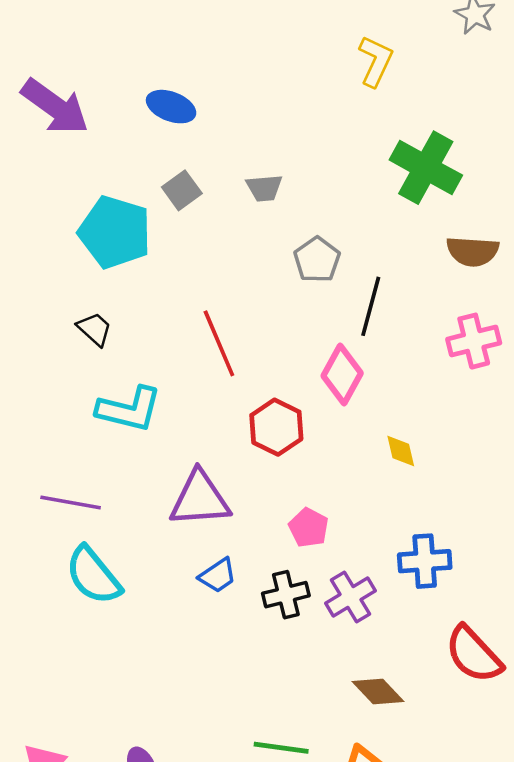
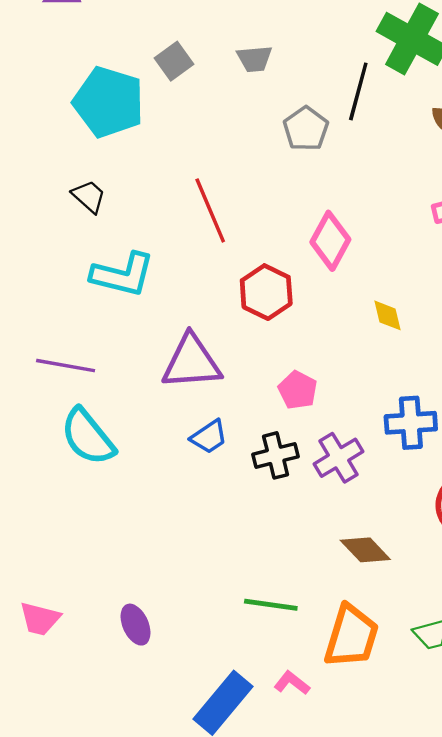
black line: (371, 306) -> (358, 91), moved

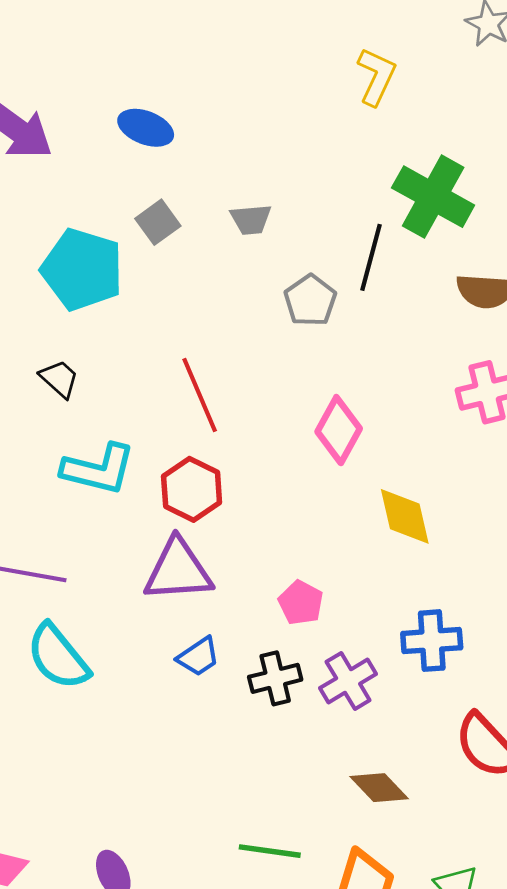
red hexagon: (266, 292) -> (192, 489), moved
yellow diamond: (387, 315) -> (405, 516), size x1.6

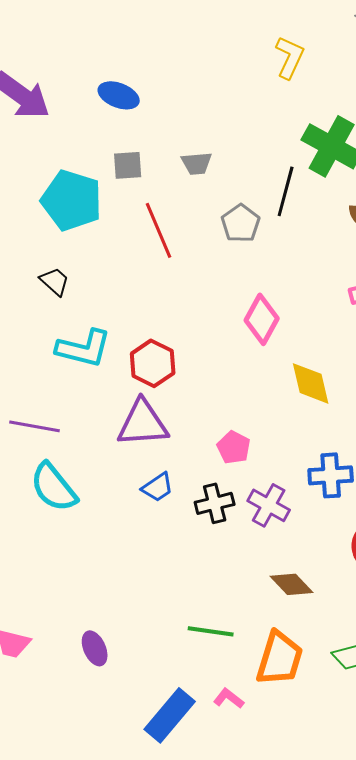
gray square: (158, 222) -> (128, 165), turned 32
red line: (200, 395) -> (159, 230), moved
purple cross: (348, 681) -> (269, 505), turned -30

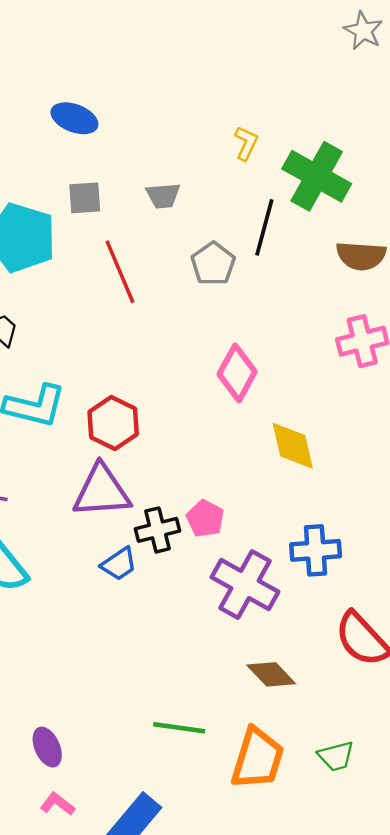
yellow L-shape: (290, 57) -> (246, 143), moved, size x0.7
black cross: (215, 503) -> (157, 530), moved
purple cross: (269, 505) -> (245, 584), size x1.4
pink L-shape: (229, 698) -> (57, 804), moved

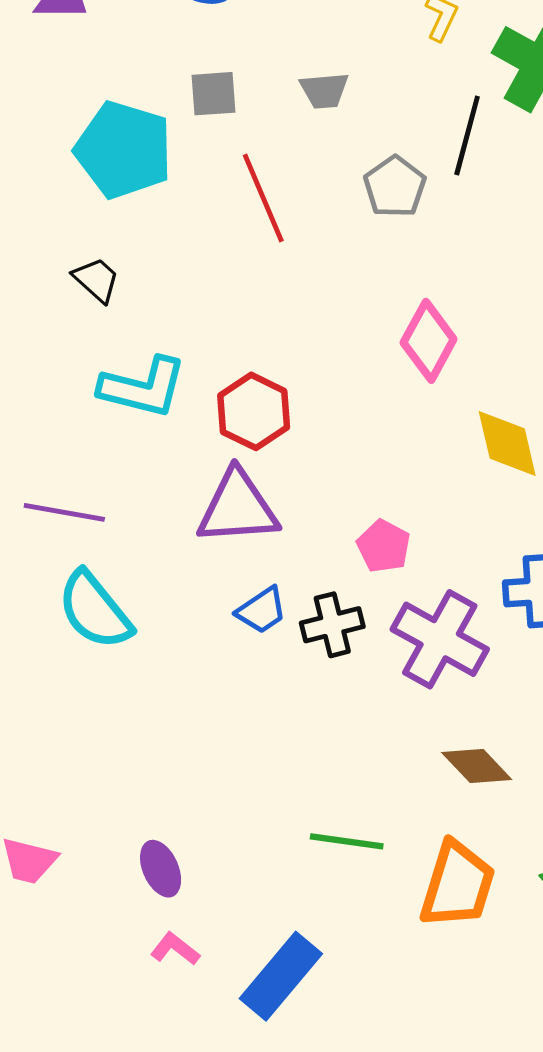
black cross: (157, 530) -> (332, 625), moved

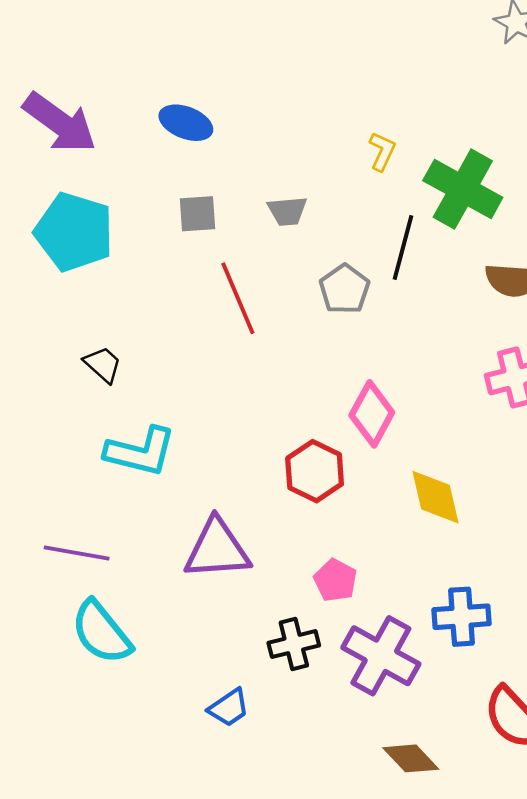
cyan pentagon: (124, 150) -> (74, 232), moved
red hexagon: (254, 411) -> (315, 471), moved
blue trapezoid: (262, 610) -> (229, 708), moved

